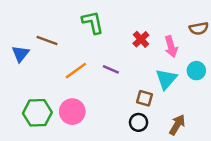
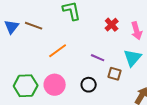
blue triangle: (20, 54) -> (12, 27), moved
purple line: (111, 69) -> (98, 58), moved
black circle: (139, 122) -> (89, 85), moved

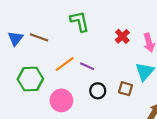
purple line: (98, 58) -> (87, 66), moved
black circle: (89, 85) -> (98, 91), moved
green hexagon: (26, 86) -> (30, 79), moved

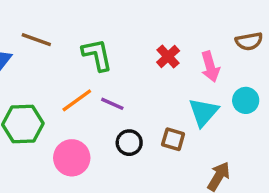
green L-shape: (80, 21) -> (97, 55), moved
brown line: (39, 37) -> (36, 40), moved

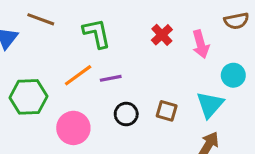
purple line: (112, 104) -> (111, 78), turned -35
cyan triangle: (203, 112) -> (210, 105), moved

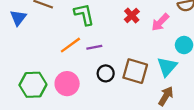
pink arrow: (201, 44) -> (160, 22), turned 60
green hexagon: (28, 97) -> (33, 85), moved
brown square: (167, 111) -> (135, 71), size x1.6

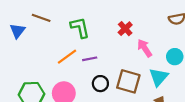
pink arrow: (160, 22) -> (145, 48), moved, turned 102

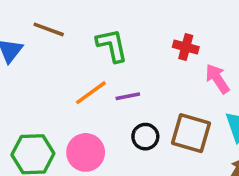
red cross: (125, 29) -> (186, 47), turned -32

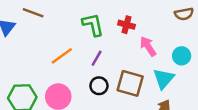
green L-shape: (112, 45) -> (93, 25), moved
purple line: (128, 96) -> (97, 58), moved, turned -49

